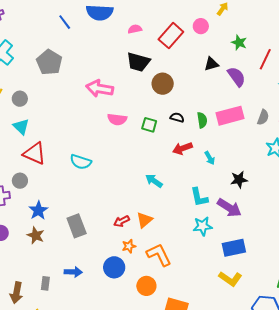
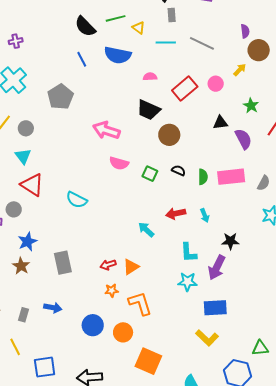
red arrow: (183, 148) -> (176, 213), moved
purple arrow: (229, 208) -> (217, 268), turned 75
blue circle: (114, 267) -> (93, 325), moved

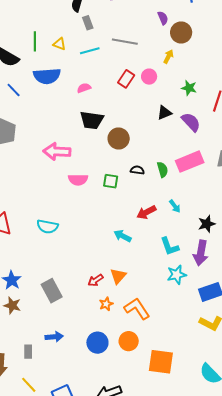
green line: (116, 18) -> (35, 41), turned -60
red rectangle: (185, 89) -> (126, 79), moved, size x0.7

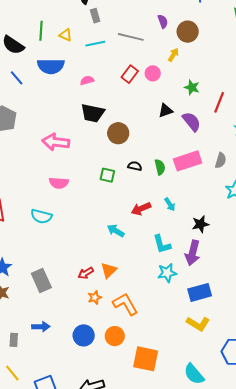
purple semicircle: (163, 18) -> (163, 21), moved
pink semicircle: (78, 180) -> (59, 183), moved

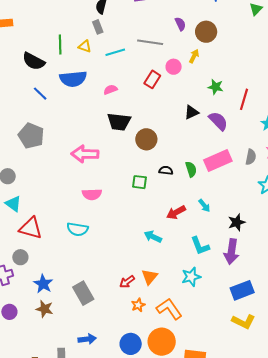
gray rectangle: (95, 16) -> (98, 27), moved
pink circle: (153, 73) -> (174, 67), moved
cyan star: (167, 273) -> (191, 277), moved
orange circle: (115, 336) -> (162, 342), size x1.4

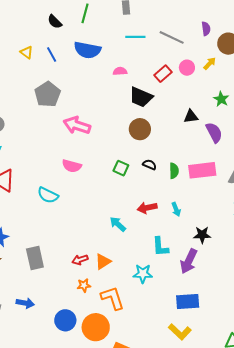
yellow triangle: (85, 46) -> (27, 52), moved
black semicircle: (34, 61) -> (55, 22), size x0.7
black trapezoid: (119, 122) -> (141, 97), moved
gray pentagon: (31, 136) -> (48, 94), moved

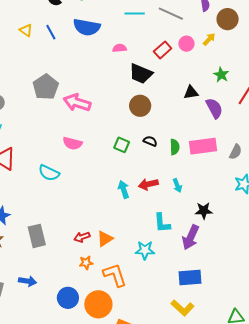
gray pentagon: (48, 94) -> (46, 87), moved
cyan arrow: (118, 224) -> (124, 189), moved, turned 30

